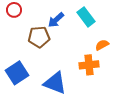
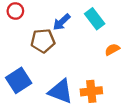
orange cross: (89, 65) -> (91, 91), moved

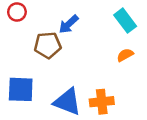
cyan rectangle: (95, 19) -> (125, 21), moved
blue square: (19, 80) -> (21, 89), turned 35

